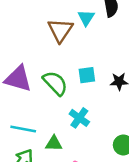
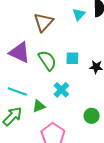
brown triangle: (60, 30) -> (43, 22), moved
green triangle: (54, 143) -> (39, 106), turned -32

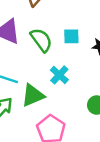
green triangle: (39, 106) -> (33, 95), size x1.5

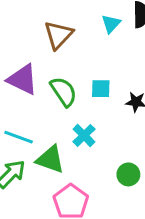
green triangle: (33, 95) -> (50, 159), turned 40

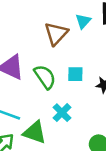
brown triangle: (59, 35) -> (56, 34), moved

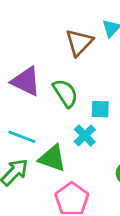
cyan square: (75, 74) -> (100, 109), moved

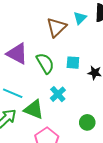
cyan square: (100, 109) -> (73, 63), moved

